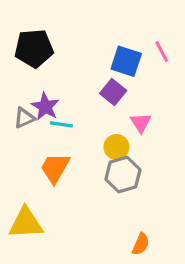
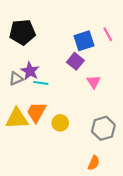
blue square: (126, 61) -> (84, 41), turned -36
yellow circle: (116, 147) -> (60, 123), moved
gray hexagon: (123, 175) -> (103, 128), moved
yellow triangle: (26, 223) -> (17, 119), moved

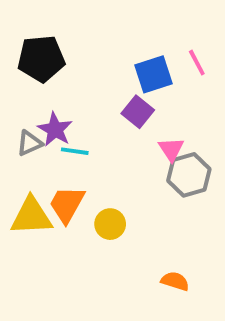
gray hexagon: (103, 128) -> (189, 175), moved
orange semicircle: (94, 163) -> (175, 281), moved, turned -96

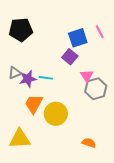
purple star: (55, 130) -> (28, 79), moved, turned 30
cyan line: (75, 151) -> (46, 78), moved
yellow triangle: (31, 216) -> (20, 139), moved
yellow circle: (110, 224) -> (56, 114), size x1.5

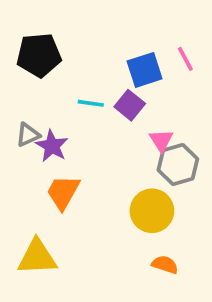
cyan line: (46, 78) -> (91, 103), moved
purple star: (28, 79) -> (52, 146), turned -30
yellow circle: (56, 114) -> (152, 211), moved

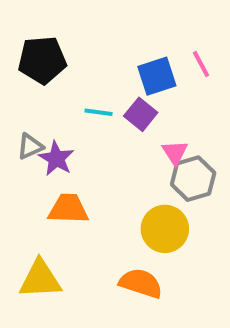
orange trapezoid: (63, 192) -> (68, 209), turned 63
orange semicircle: (165, 265) -> (141, 283), moved, size x1.5

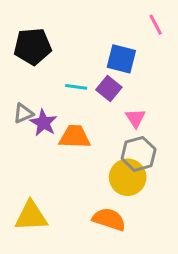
pink line: (201, 64) -> (156, 25), moved
blue square: (157, 76) -> (121, 59), turned 32
gray hexagon: (193, 179) -> (139, 154), moved
orange trapezoid: (68, 209) -> (75, 137), moved

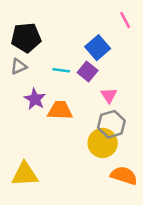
blue square: (121, 59) -> (98, 48), turned 35
gray triangle: (23, 113) -> (19, 66), moved
orange semicircle: (109, 219) -> (124, 176), moved

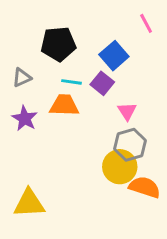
black pentagon: (26, 38) -> (58, 44), moved
purple star: (35, 99) -> (25, 118), moved
orange trapezoid: (60, 110) -> (64, 105), moved
orange semicircle: (124, 176) -> (145, 187), moved

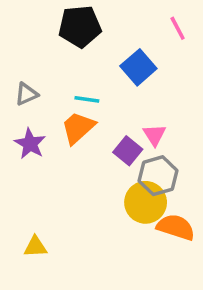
black pentagon: (58, 44) -> (80, 26), moved
purple square: (102, 83) -> (128, 151), moved
orange trapezoid: (64, 105) -> (78, 128), turned -44
yellow triangle: (29, 203) -> (35, 247), size x0.6

